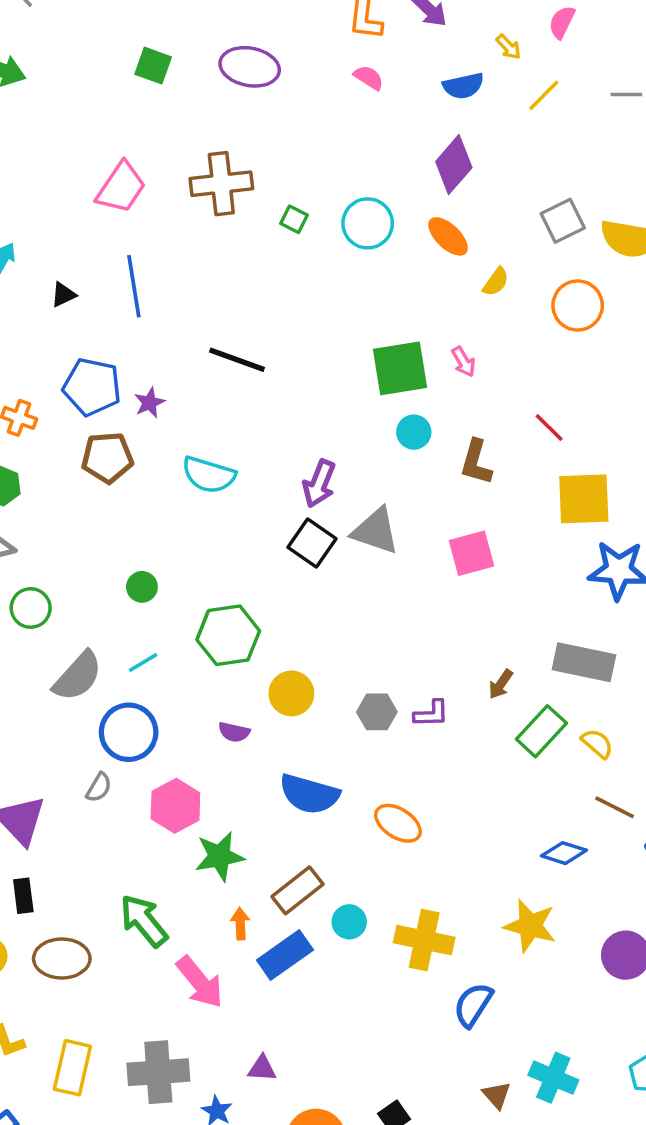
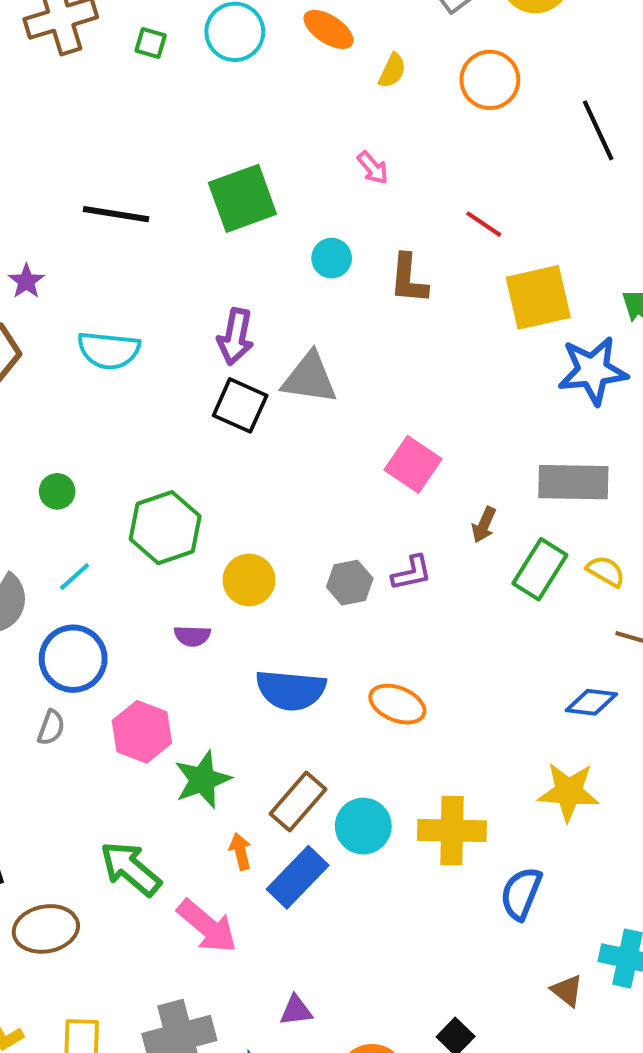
green square: (400, 368) -> (242, 198), moved
pink square: (471, 553) -> (413, 464), moved, turned -30
cyan circle: (349, 922) -> (363, 826), size x1.4

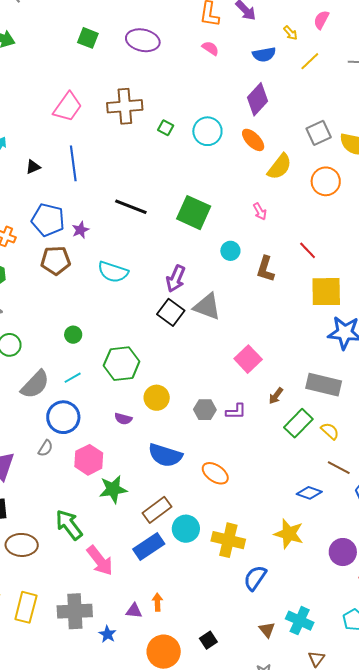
yellow semicircle: (392, 71) -> (280, 167), size x1.6
green square: (242, 198) -> (194, 213), turned 32
orange arrow: (240, 851) -> (157, 602), moved

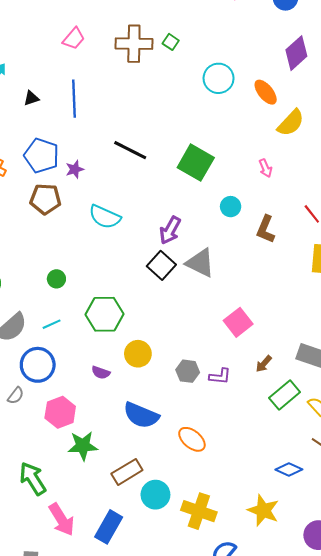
purple diamond: (257, 99) -> (296, 53), moved
pink trapezoid: (68, 107) -> (74, 39), size x0.7
green square: (166, 128) -> (171, 42), moved
blue rectangle: (149, 546) -> (109, 527), moved, turned -32

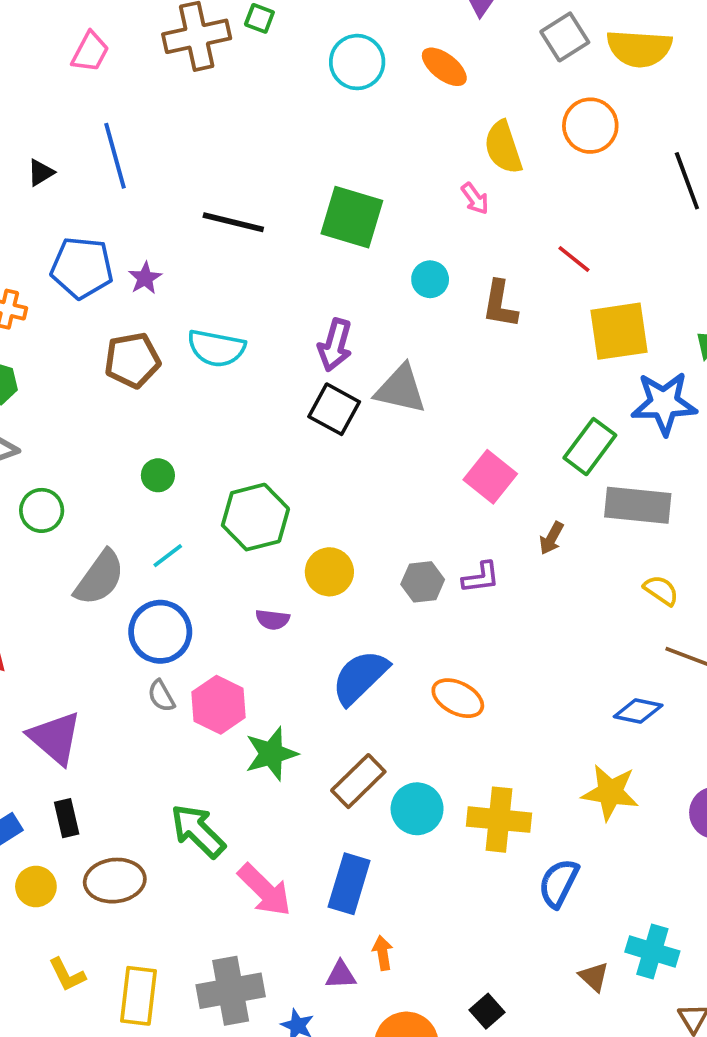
yellow semicircle: (291, 123) -> (503, 147), moved, turned 132
brown pentagon: (45, 199) -> (132, 360), moved
green rectangle: (285, 395) -> (590, 447), moved
gray semicircle: (16, 396) -> (161, 696), moved, turned 126
blue semicircle: (141, 415) -> (360, 677), turned 126

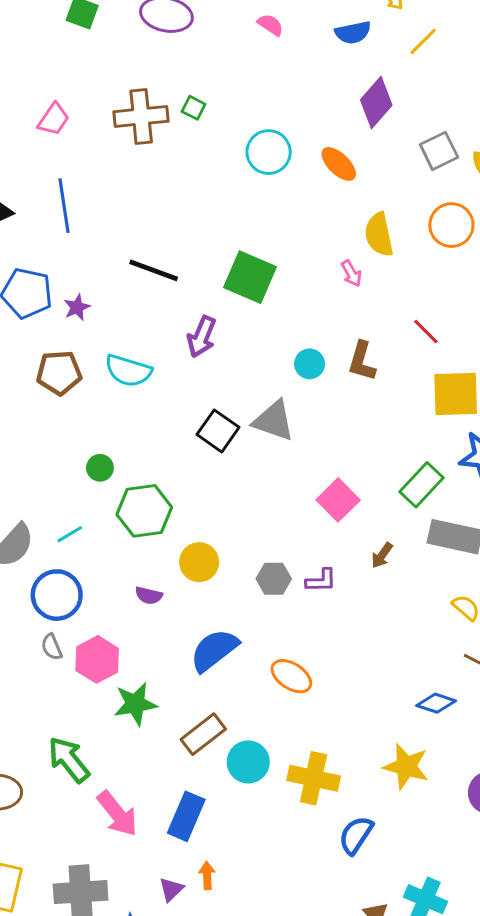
cyan circle: (430, 279) -> (310, 364), moved
purple arrow: (335, 345) -> (202, 337), moved
green circle: (158, 475) -> (100, 468), moved
purple triangle: (341, 975) -> (171, 889), turned -48

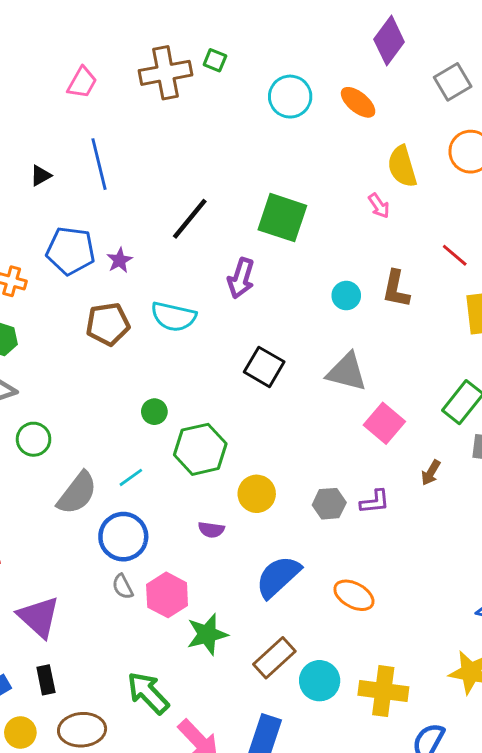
black line: (154, 270) -> (190, 219), turned -66
gray triangle: (274, 421) -> (347, 372), moved

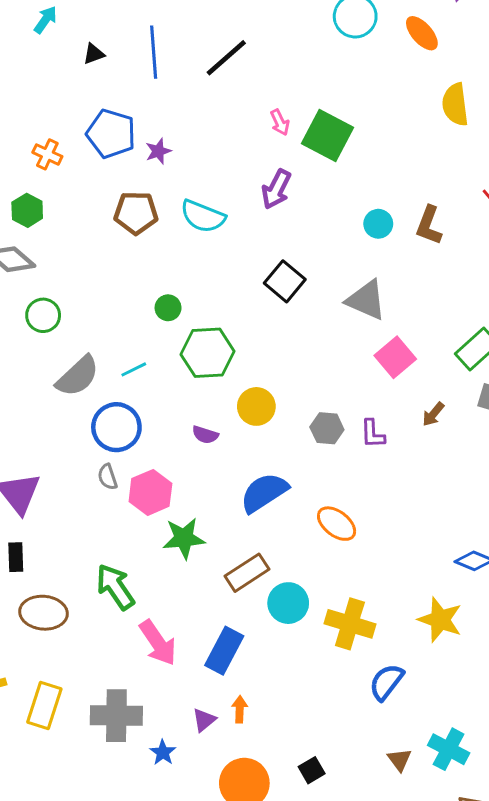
pink arrow: (379, 206) -> (280, 122), moved
black line: (190, 219) -> (226, 58), moved
purple L-shape: (375, 502) -> (373, 434), turned 84

